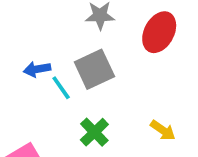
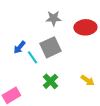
red ellipse: (159, 32) -> (85, 27), turned 60
blue arrow: (37, 69) -> (19, 47), turned -40

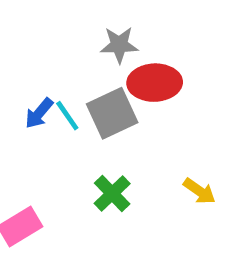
red ellipse: (85, 27) -> (155, 83), moved
cyan line: (32, 57) -> (67, 116), moved

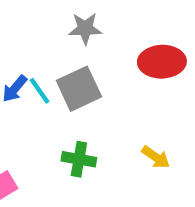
red ellipse: (155, 83) -> (162, 62), moved
green cross: (112, 193) -> (79, 159), turned -36

